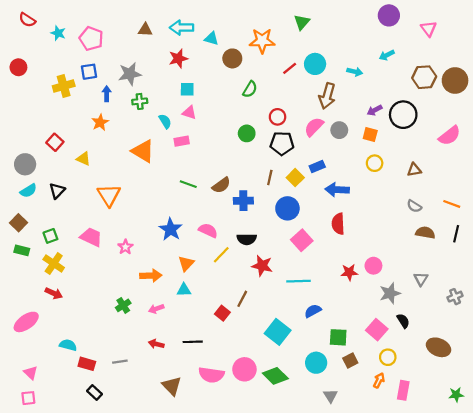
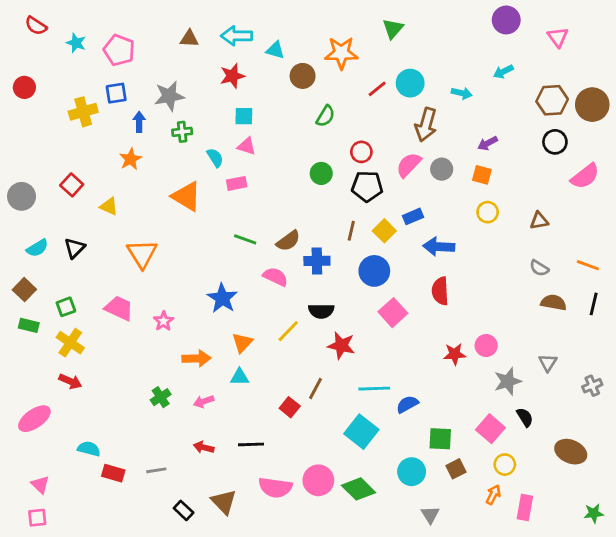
black circle: (403, 115) -> (555, 142), moved, size x0.7
gray circle: (25, 164) -> (22, 196), moved
pink semicircle: (208, 230) -> (275, 277), moved
cyan line: (298, 281) -> (374, 389), moved
black rectangle: (95, 392) -> (184, 510), moved

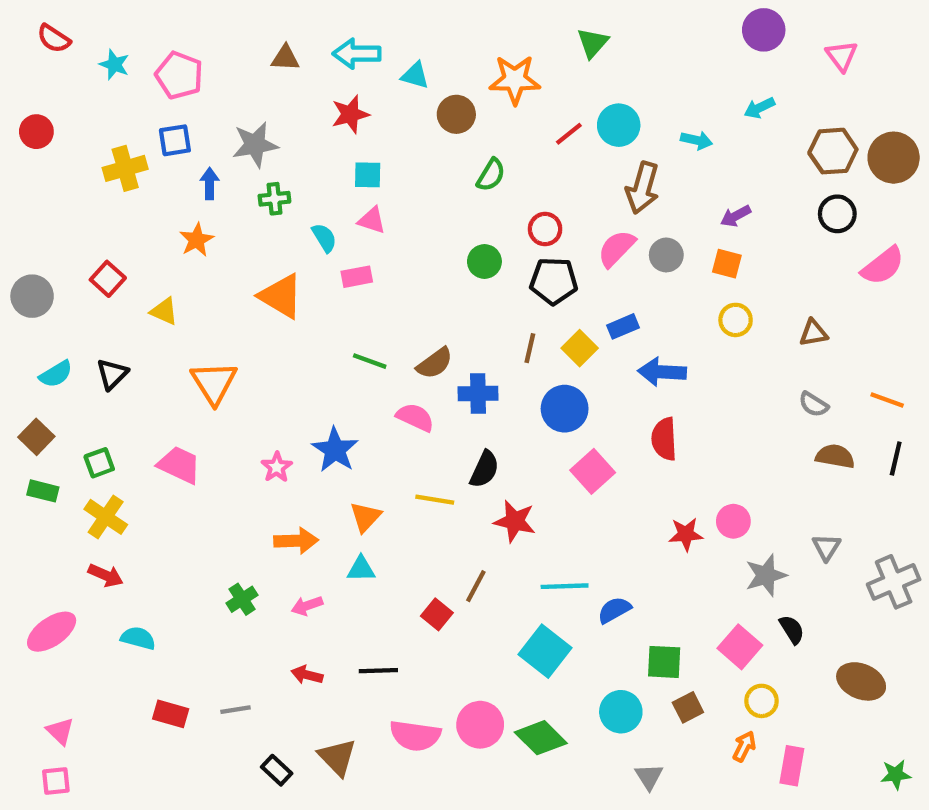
black semicircle: (321, 311) -> (484, 469), turned -65
pink star: (163, 321) -> (277, 467), moved
yellow line: (288, 331) -> (435, 500), turned 55
gray cross: (592, 386) -> (894, 582), size x1.6
cyan semicircle: (89, 449) -> (138, 638), moved

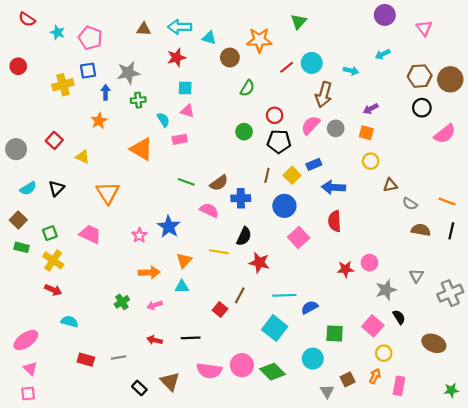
brown triangle: (813, 333) -> (390, 185), moved
pink ellipse: (52, 632) -> (26, 340), moved
brown square: (688, 707) -> (348, 379), moved

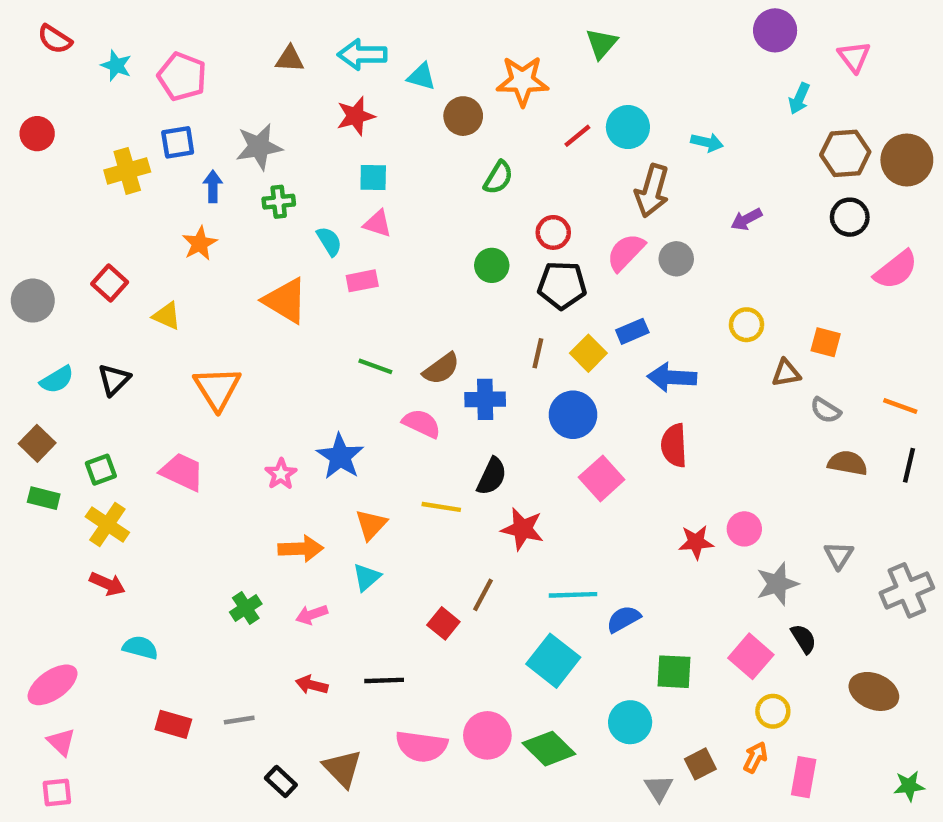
cyan arrow: (383, 54) -> (799, 98), moved, turned -40
orange square: (366, 133) -> (826, 342), moved
cyan triangle: (182, 287) -> (367, 577), turned -40

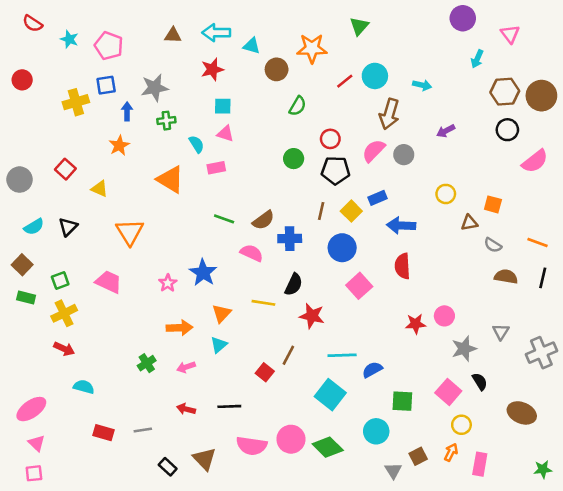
yellow cross: (107, 525) -> (64, 313), turned 30

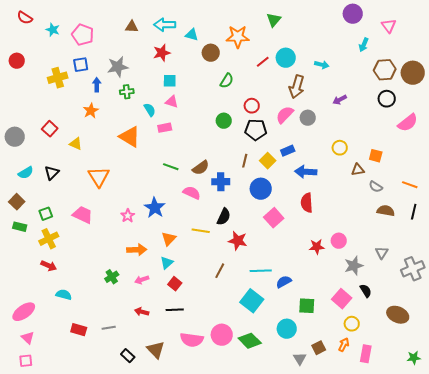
red square: (265, 372) -> (175, 284), moved

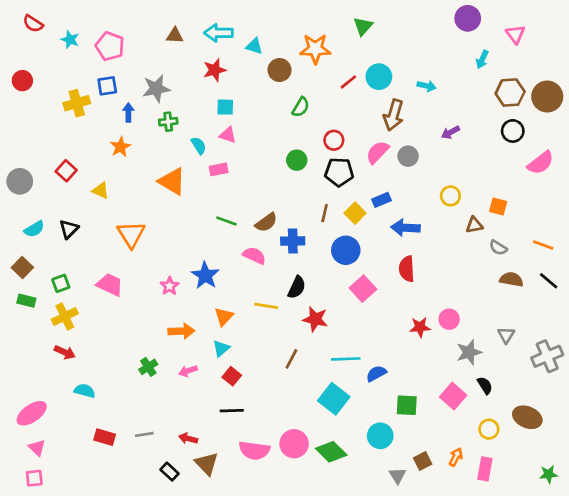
black line: (414, 212) -> (549, 281), turned -63
red arrow: (142, 312) -> (188, 438), moved
yellow circle: (352, 324) -> (489, 429), moved

